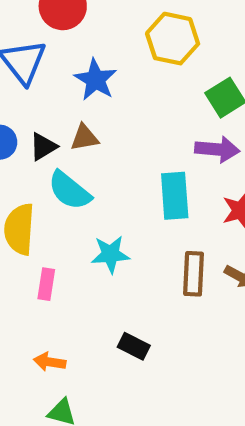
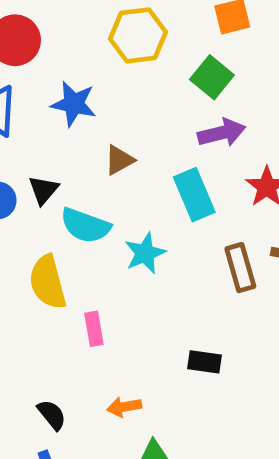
brown triangle: (84, 138) -> (119, 160), moved
cyan star: (110, 254) -> (145, 253), moved

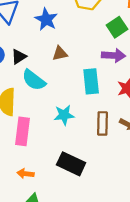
cyan star: (145, 253) -> (64, 115), moved
pink rectangle: (94, 329) -> (22, 131), size x1.6
black rectangle: (204, 362) -> (71, 164), size x1.6

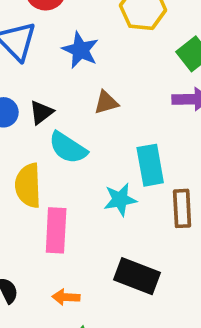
cyan rectangle: (91, 81) -> (150, 165), moved

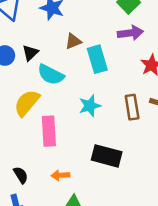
cyan rectangle: (150, 165) -> (97, 59), moved
yellow semicircle: (28, 185) -> (27, 103), turned 48

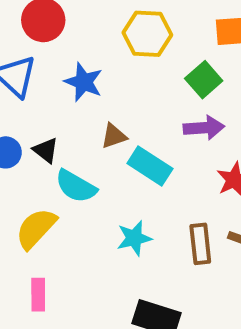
black triangle: (30, 53) -> (46, 150), turned -42
cyan rectangle: (97, 59) -> (150, 166), turned -44
pink rectangle: (49, 131) -> (38, 295), moved, size x0.7

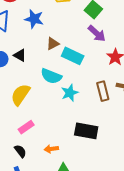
purple arrow: (204, 128) -> (97, 33), turned 54
cyan semicircle: (76, 186) -> (51, 76), moved
pink rectangle: (38, 295) -> (26, 127), turned 63

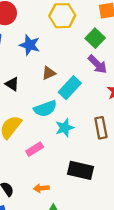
cyan rectangle: (73, 56) -> (70, 88), turned -75
cyan semicircle: (51, 76) -> (45, 109), turned -45
pink rectangle: (26, 127) -> (35, 149), moved

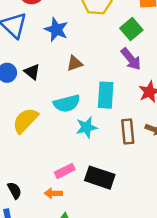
cyan rectangle: (70, 88) -> (106, 95), moved, turned -45
pink rectangle: (35, 149) -> (65, 171), moved

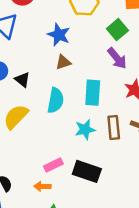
blue star: (56, 29) -> (59, 35), moved
black triangle: (32, 72) -> (22, 80), moved
cyan semicircle: (67, 103) -> (55, 100), turned -65
cyan star: (86, 127) -> (85, 130), moved

